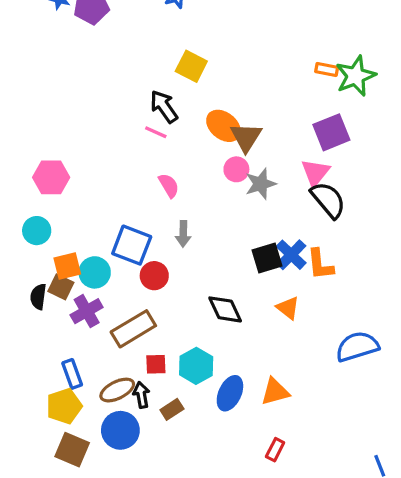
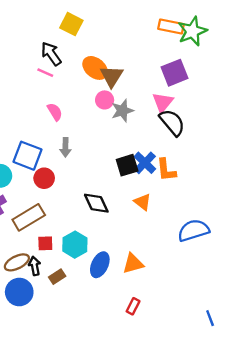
orange rectangle: (327, 69) -> (171, 26), size x1.5

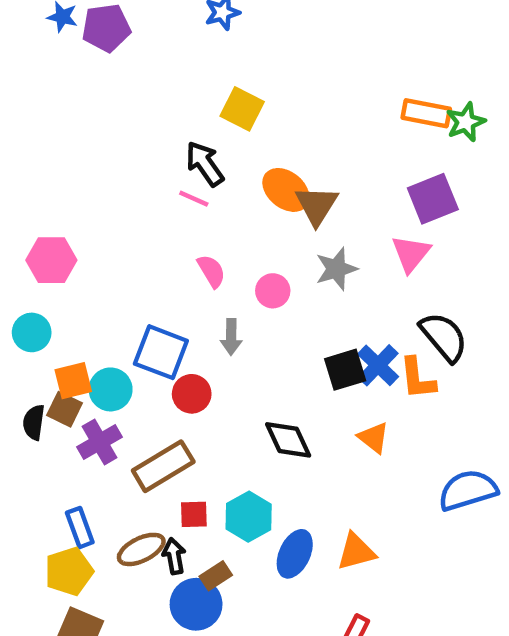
green star: (192, 31) -> (466, 122), size x0.7
pink circle: (105, 100) -> (273, 291), moved
black semicircle: (172, 122) -> (444, 337), moved
blue circle: (19, 292) -> (196, 604), moved

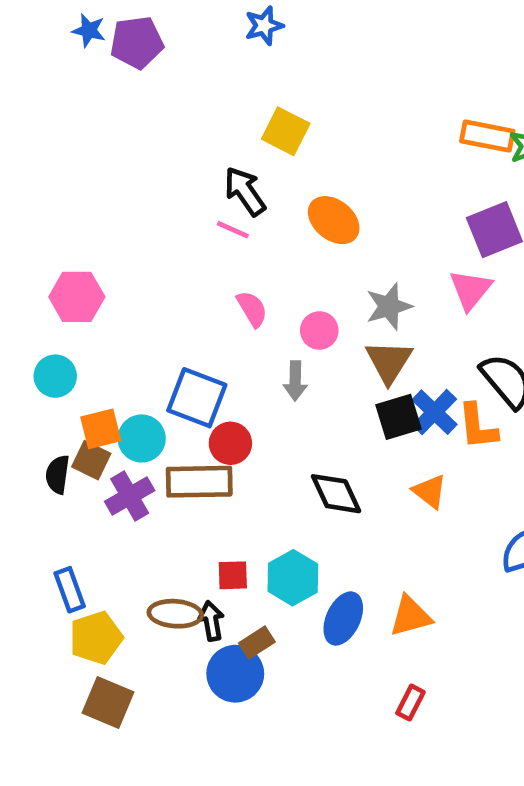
brown triangle: (317, 205) -> (389, 362), moved
gray arrow: (231, 337) -> (295, 381), moved
brown rectangle: (163, 466) -> (199, 482), moved, turned 30
blue rectangle: (80, 528) -> (70, 590), moved
brown ellipse: (141, 549) -> (175, 614), turned 30

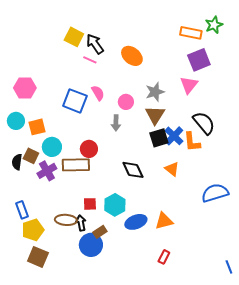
yellow square: (286, 131) -> (74, 37), moved
orange rectangle: (487, 136) -> (191, 33), moved
blue square: (197, 398) -> (75, 101), moved
orange square: (101, 429) -> (37, 127), moved
blue ellipse: (343, 619) -> (136, 222), turned 45

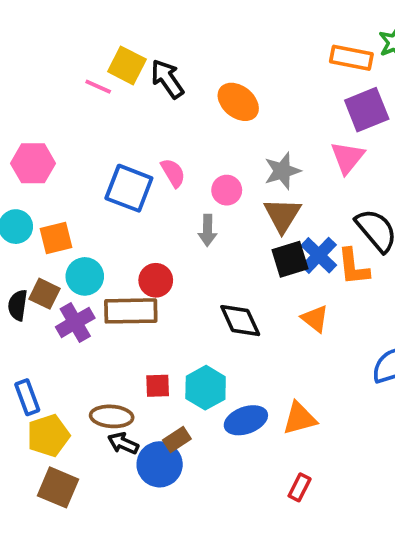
pink line: (90, 60) -> (98, 87), moved
black arrow: (81, 223) -> (123, 443), moved, turned -56

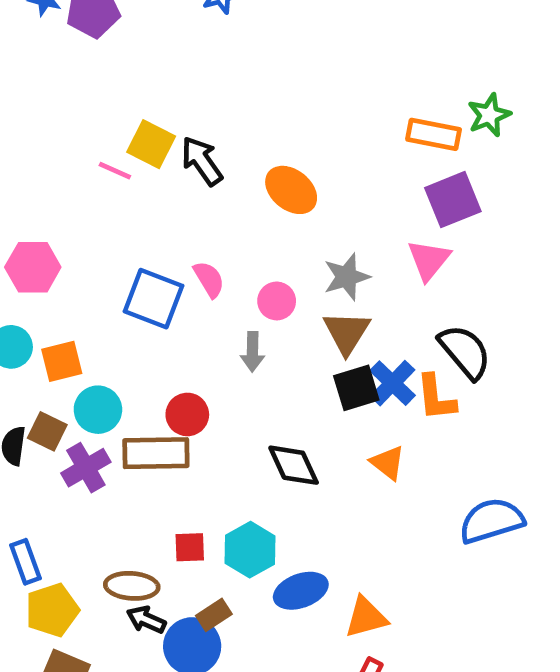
orange triangle: (300, 418) -> (366, 617), moved

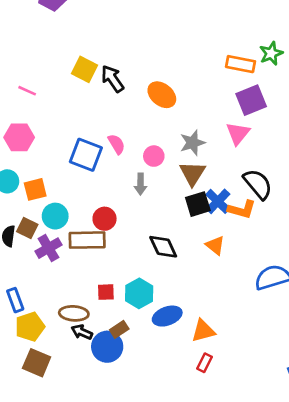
pink line: (115, 171) -> (27, 91), moved
orange L-shape: (436, 398) -> (242, 209), turned -68

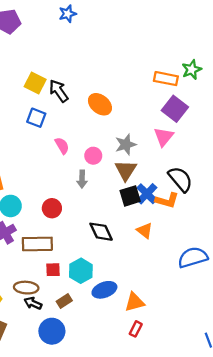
purple square: (251, 100) -> (175, 109), turned -30
blue square: (86, 155) -> (36, 118), moved, size x0.7
brown rectangle: (87, 240) -> (37, 244), moved
blue circle: (107, 347) -> (52, 331), moved

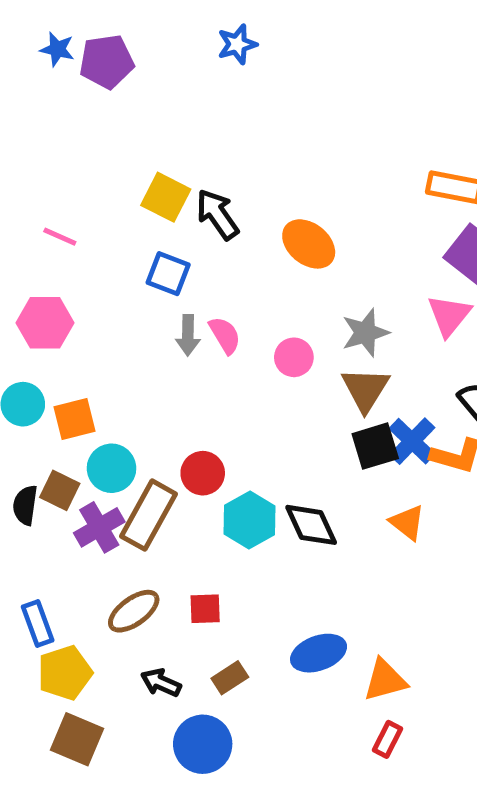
gray arrow: (82, 179) -> (188, 335), moved
brown rectangle: (37, 244) -> (148, 515), moved, turned -60
cyan hexagon: (81, 271) -> (250, 520), moved
brown ellipse: (26, 288) -> (134, 611), moved, turned -40

